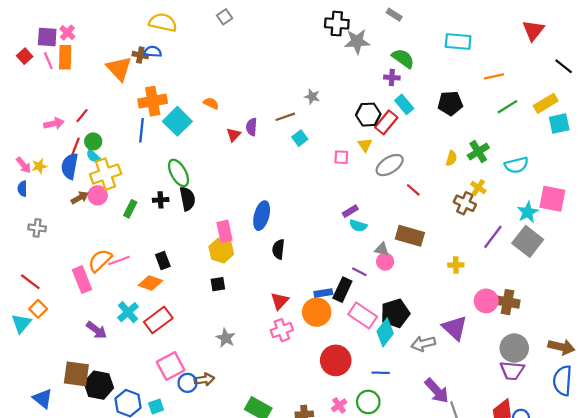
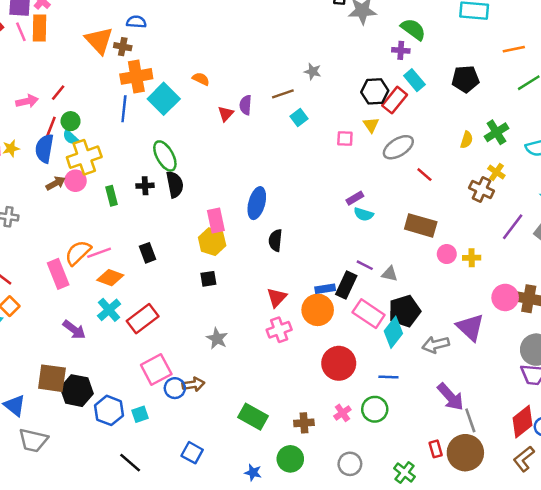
brown cross: (140, 55) -> (123, 47), moved
green rectangle: (130, 209) -> (112, 196), turned -42
gray triangle: (382, 249) -> (390, 274), moved
pink circle: (385, 262) -> (447, 254), moved
orange diamond: (150, 283) -> (110, 278), moved

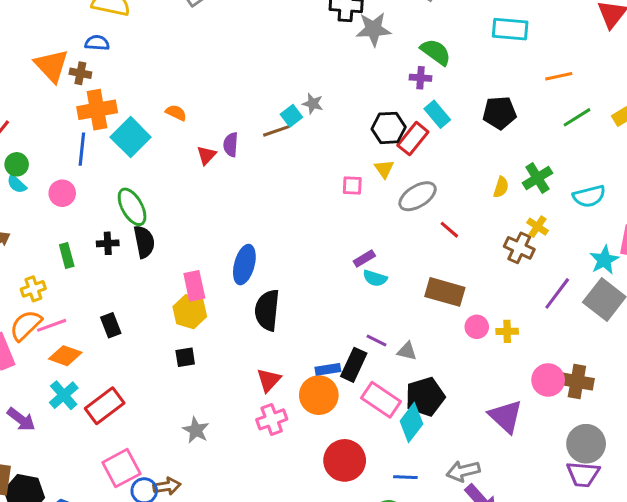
cyan square: (299, 117) -> (291, 116), moved
yellow cross: (84, 157) -> (33, 289), moved, size x0.6
pink circle: (75, 181) -> (62, 193), moved
black semicircle: (275, 240) -> (267, 310), size x1.5
gray arrow: (436, 345) -> (463, 471), moved

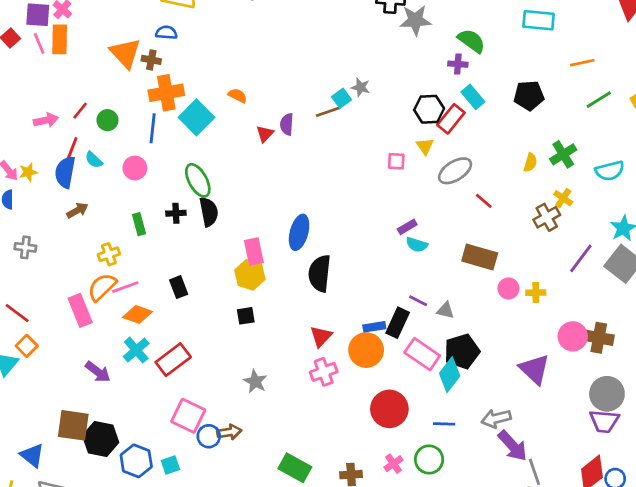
green circle: (17, 164) -> (107, 120), moved
brown cross: (519, 248) -> (547, 217), turned 36
pink square: (121, 468) -> (188, 416), turned -36

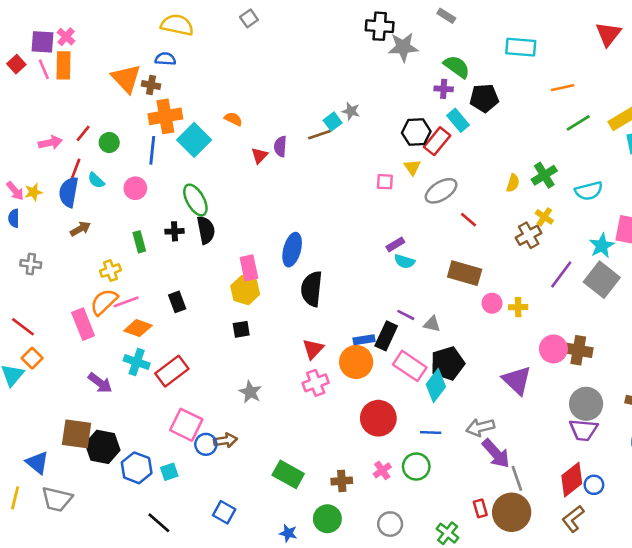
black pentagon: (529, 96) -> (484, 98), moved
cyan cross: (136, 350) -> (137, 362), turned -30

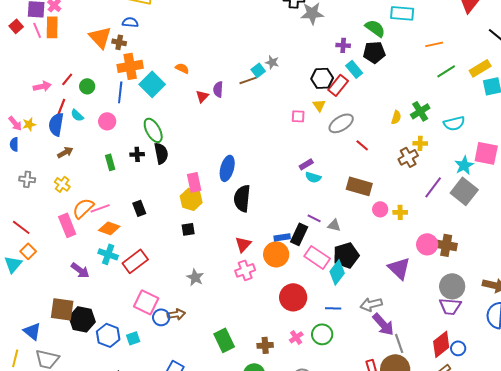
green semicircle: (457, 67) -> (375, 28), moved
yellow cross: (544, 217) -> (420, 143), turned -32
yellow cross: (110, 271) -> (62, 184), moved, turned -35
green rectangle: (288, 474) -> (224, 340), turned 35

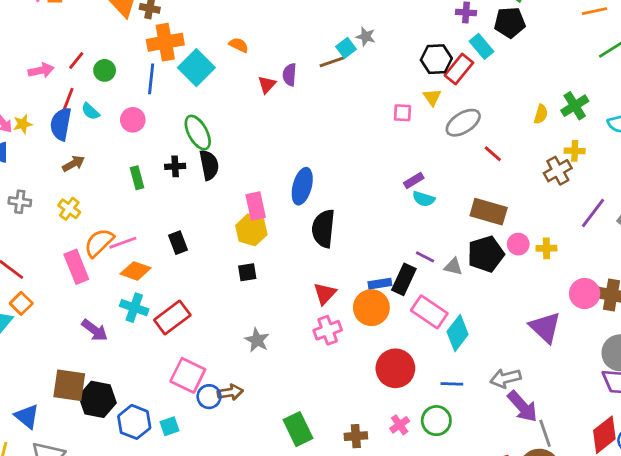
black pentagon: (346, 255) -> (486, 254), moved

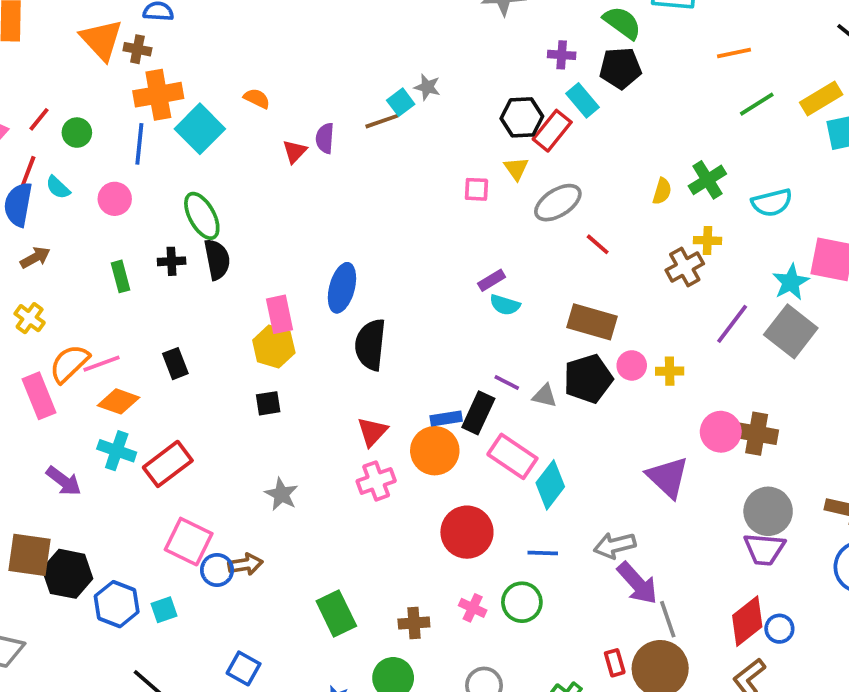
pink cross: (400, 425) -> (473, 608), turned -30

